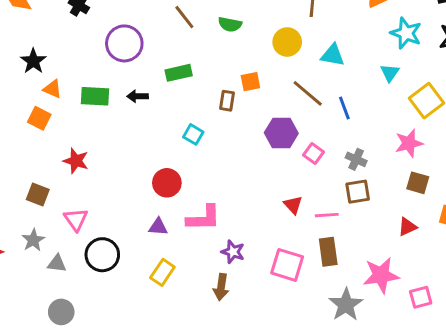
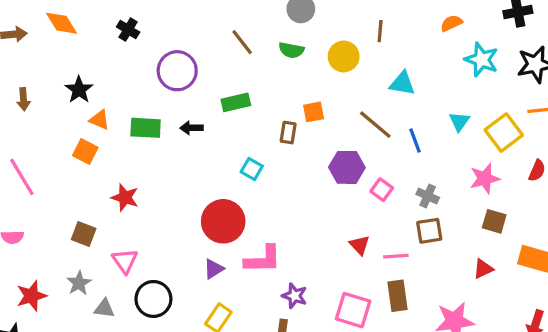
yellow circle: (287, 42) -> (344, 56), moved
cyan triangle: (390, 73) -> (459, 121), moved
red circle: (167, 183) -> (223, 221), size x1.4
purple triangle: (158, 227) -> (214, 269), turned -36

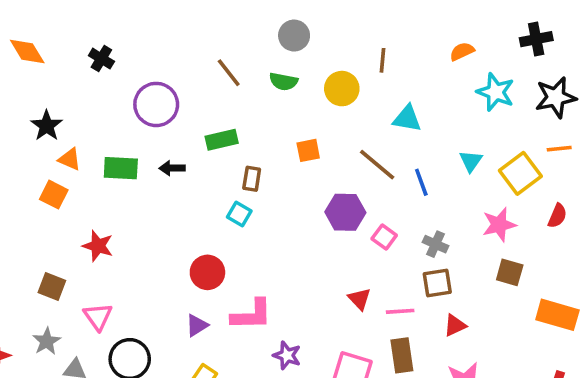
brown rectangle: (288, 133) -> (252, 179), moved
red circle: (223, 221) -> (207, 272), size x0.7
red triangle: (483, 269) -> (455, 325), moved

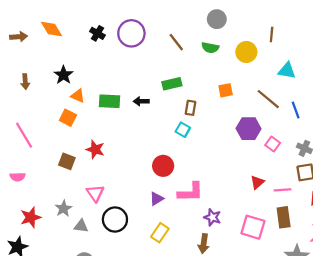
purple circle: (156, 104) -> (131, 33), moved
brown square: (52, 287) -> (67, 161), moved
red triangle: (359, 299) -> (257, 182), turned 32

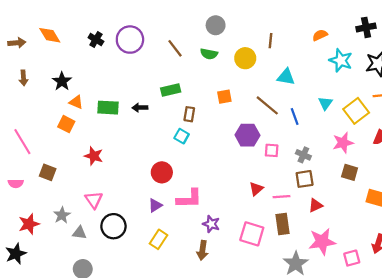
brown arrow: (25, 82) -> (23, 78), moved
pink square: (273, 144) -> (272, 150), turned -32
brown square: (67, 161) -> (48, 172), moved

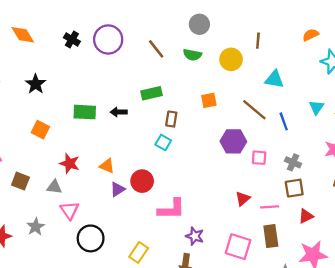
orange triangle: (76, 102) -> (107, 166), moved
purple triangle: (155, 205) -> (118, 189), moved
gray triangle: (79, 233) -> (54, 187), moved

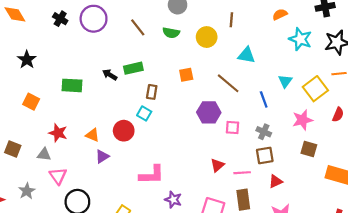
black arrow: (119, 112) -> (110, 75), moved, turned 32
blue line: (284, 121) -> (264, 99), moved
red circle: (142, 181) -> (124, 131), moved

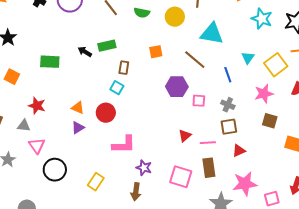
cyan triangle: (246, 55) -> (212, 34), size x1.4
red circle: (124, 131) -> (106, 113), moved
orange triangle: (92, 135) -> (78, 108), moved

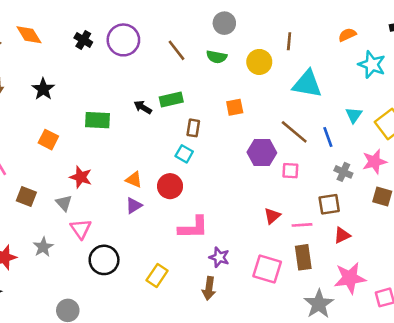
brown line: (195, 60) -> (294, 132), moved
gray cross: (228, 105) -> (343, 172), moved
gray triangle: (24, 126) -> (64, 203), turned 40

